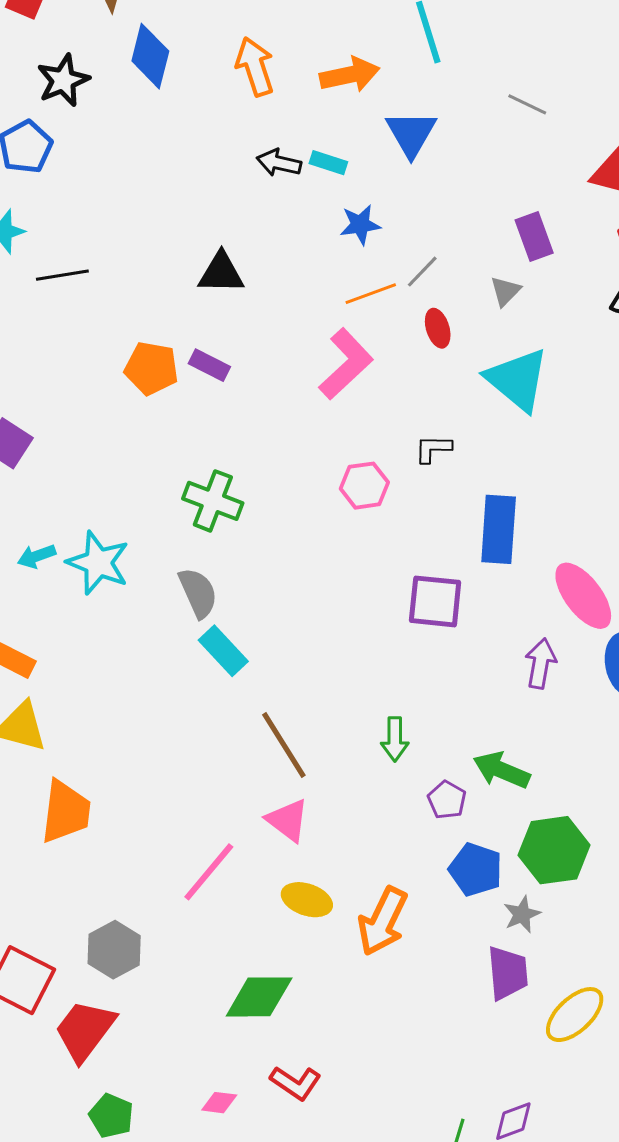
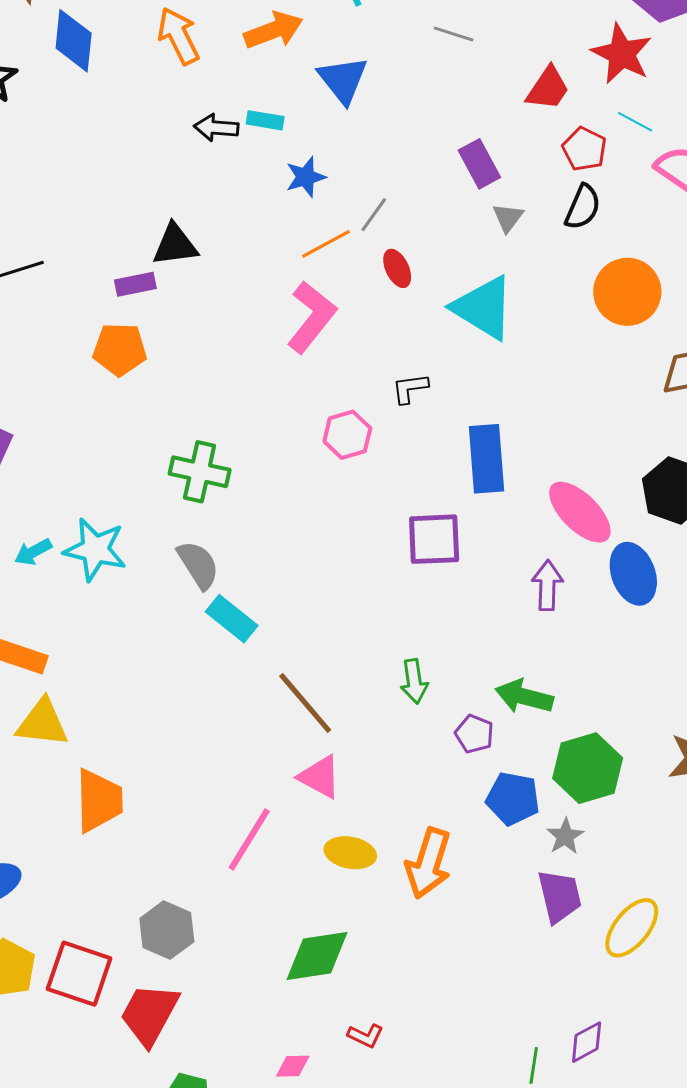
gray triangle: (505, 291) -> (508, 218), moved
purple rectangle: (209, 365) -> (135, 284), moved, turned -30
red L-shape: (296, 1083) -> (366, 1036), size x0.7

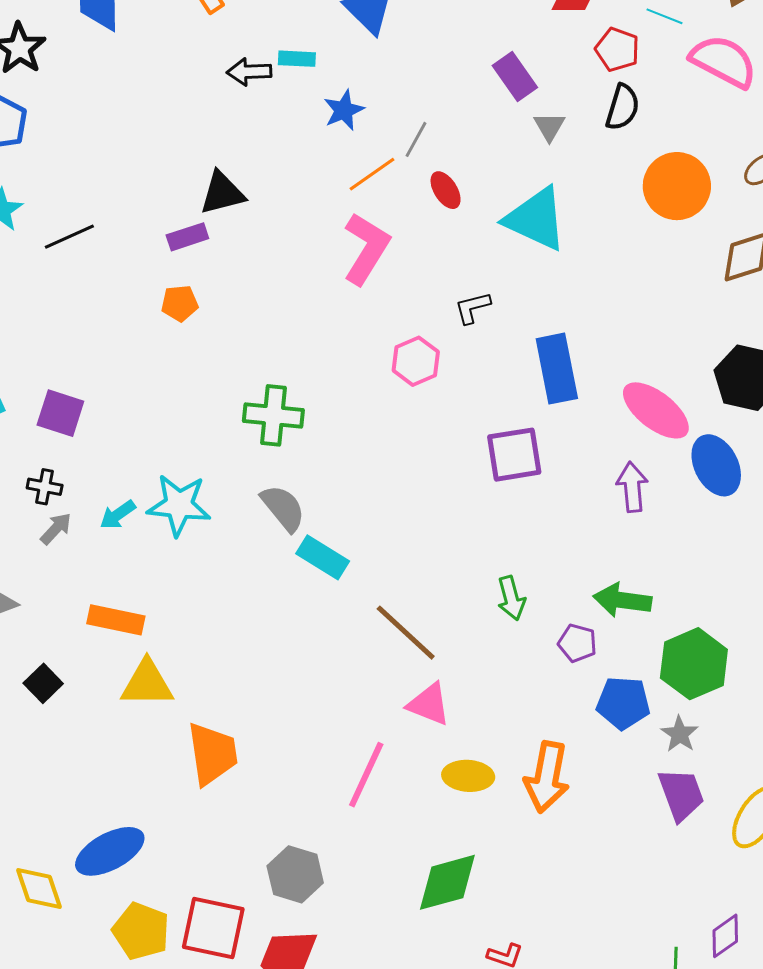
orange pentagon: (120, 349) -> (180, 303), size x0.7

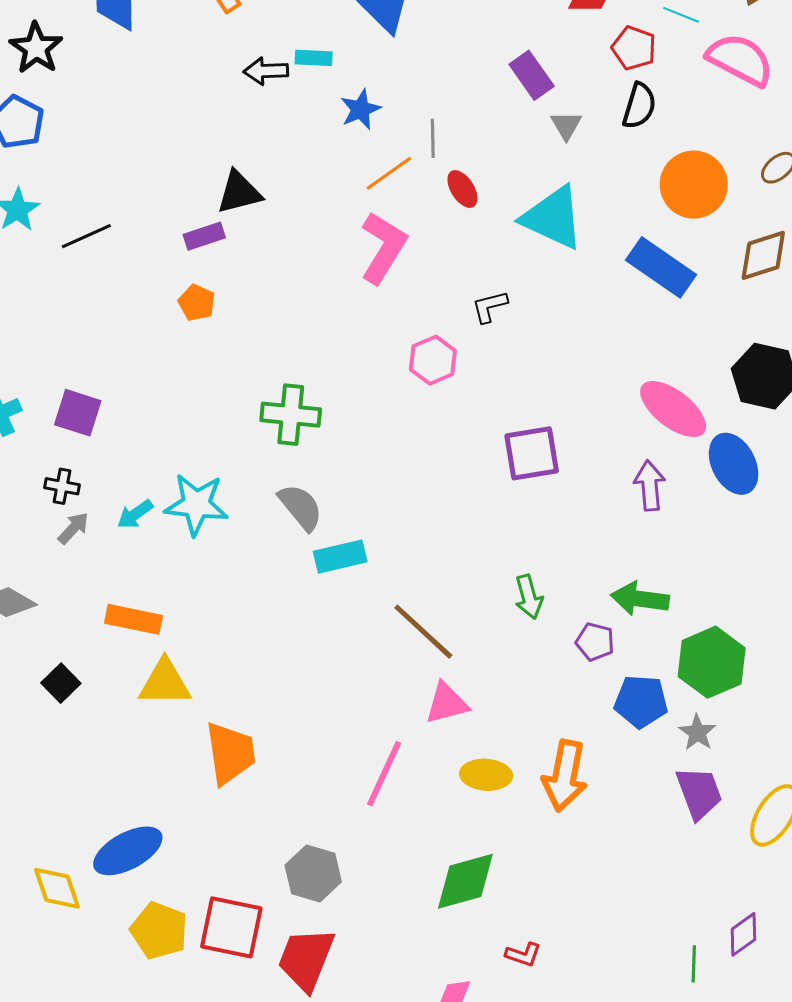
gray line: (416, 139) -> (433, 138), turned -30
orange pentagon: (180, 303) -> (197, 303), turned 30
blue rectangle: (557, 369) -> (661, 267), moved, turned -44
cyan rectangle: (323, 557) -> (340, 557), turned -45
pink triangle: (429, 704) -> (447, 703), turned -36

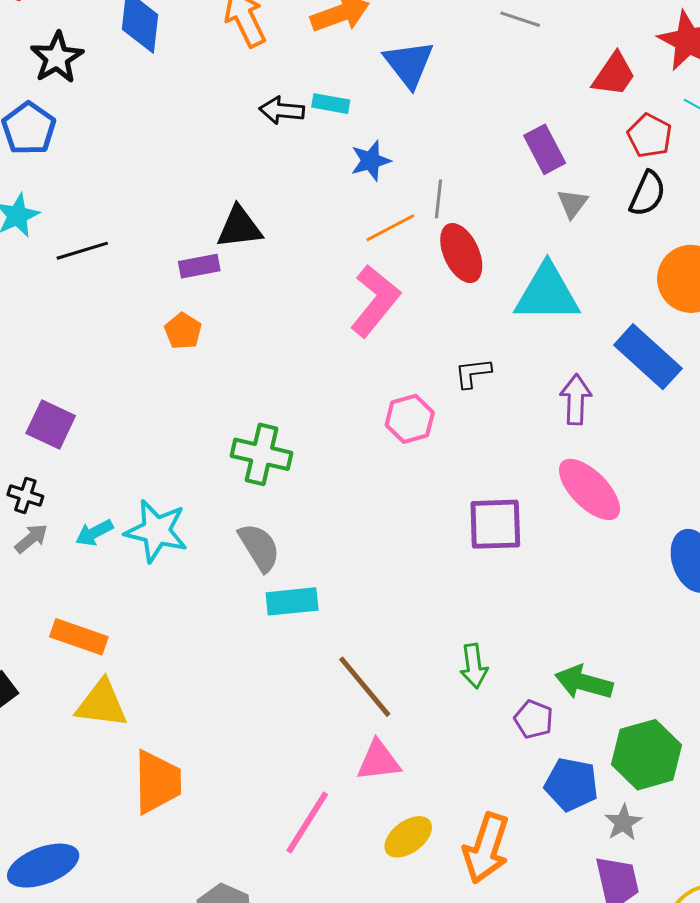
red ellipse: (462, 189) -> (461, 253), size x1.5
cyan triangle: (553, 218) -> (547, 293), turned -32
pink ellipse: (673, 409) -> (589, 489), moved
purple arrow: (650, 486) -> (576, 399), moved
yellow ellipse: (486, 775) -> (408, 837), turned -48

